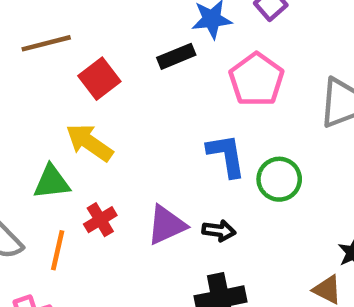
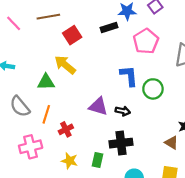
red cross: (100, 220) -> (66, 129), moved
purple triangle: (166, 225) -> (98, 106), turned 36

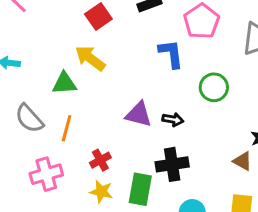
blue L-shape: (129, 76) -> (171, 54), moved
red cross: (66, 129) -> (100, 160), moved
green rectangle: (98, 160) -> (140, 189), size x1.5

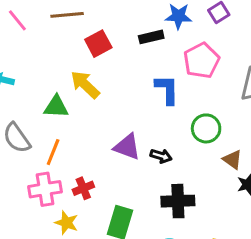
brown triangle: (242, 161) -> (232, 160), moved
black cross: (172, 164) -> (178, 201), moved
pink cross: (46, 174) -> (45, 189), moved
yellow star: (101, 192) -> (66, 223), moved

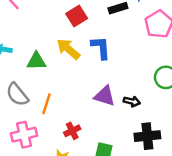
blue L-shape: (167, 90) -> (101, 48), moved
green triangle: (56, 107) -> (36, 61), moved
pink cross: (45, 189) -> (24, 135), moved

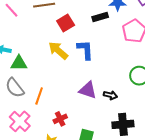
green triangle: (36, 61) -> (19, 63), moved
pink cross: (24, 135) -> (20, 121), turned -35

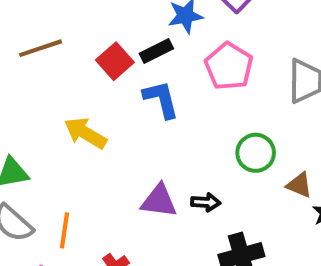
red square: (66, 23) -> (115, 61), moved
blue L-shape: (85, 50) -> (161, 99), moved

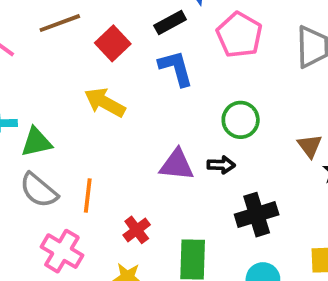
red square: (115, 61) -> (113, 43), moved
green circle: (256, 153) -> (241, 120), moved
brown triangle: (299, 185) -> (310, 146), turned 32

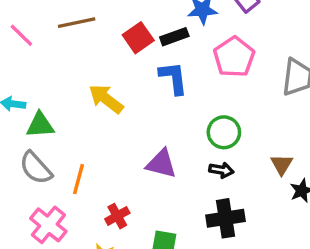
red square: (113, 43) -> (138, 38), moved
black arrow: (221, 165) -> (221, 170), moved

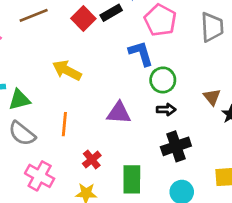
blue L-shape: (173, 78) -> (141, 53), moved
orange line: (79, 179) -> (64, 124), moved

